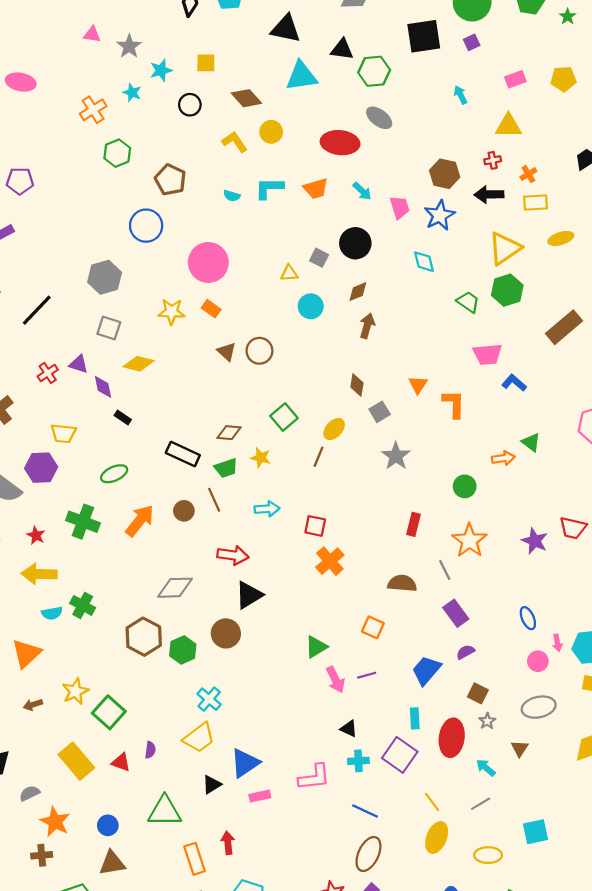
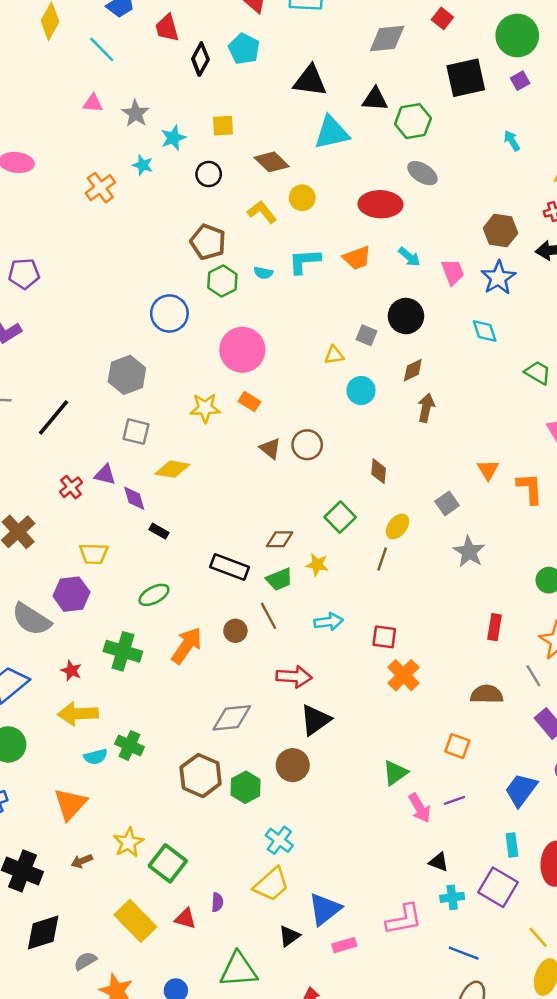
green hexagon: (117, 153) -> (222, 281), moved
brown pentagon: (170, 180) -> (208, 242), moved
brown diamond: (357, 385) -> (379, 471), moved

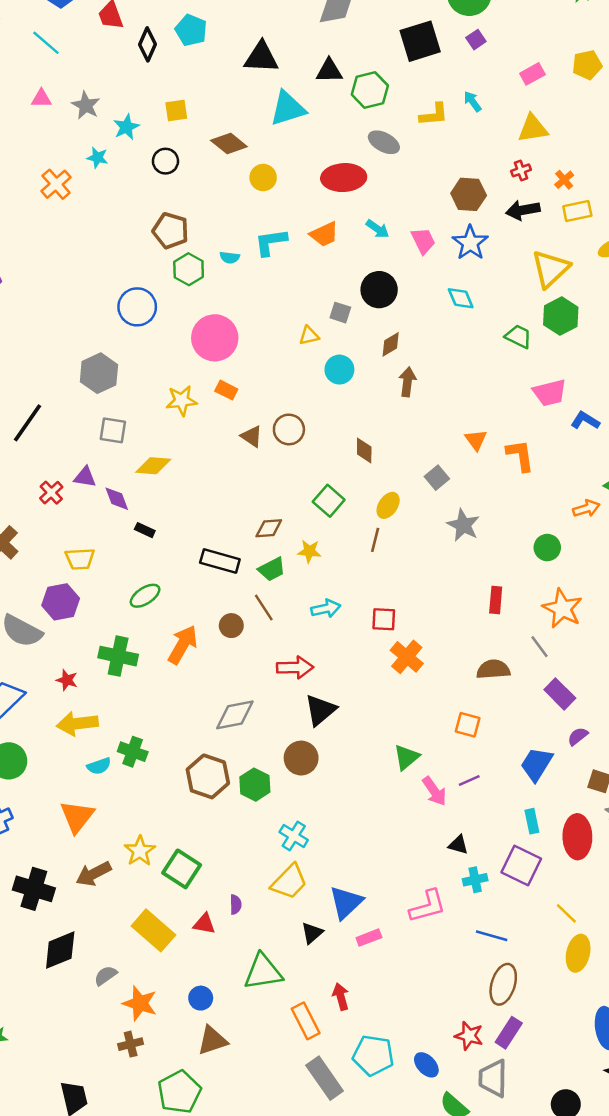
yellow L-shape: (262, 212) -> (434, 115), moved, turned 128
brown arrow: (82, 861) -> (94, 874), size x1.6

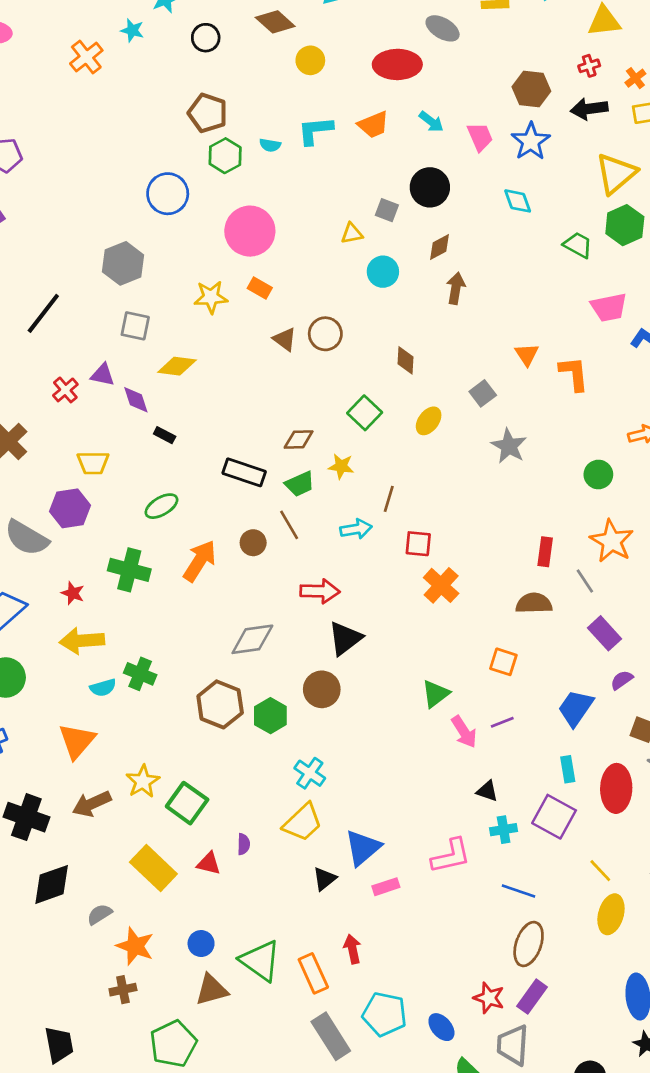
brown line: (375, 540) -> (389, 499), moved
red rectangle: (496, 600) -> (545, 552), moved
green triangle: (263, 972) -> (260, 961), moved, turned 42

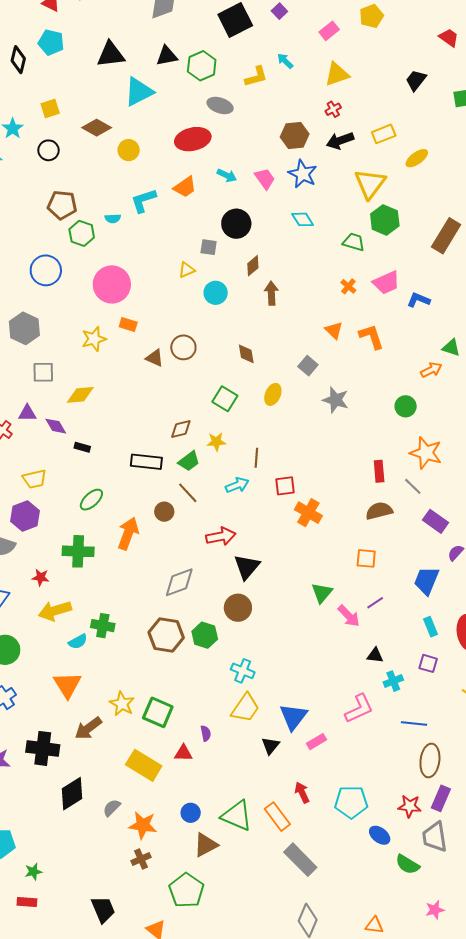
orange cross: (635, 78) -> (348, 286), moved
purple square: (554, 817) -> (428, 663), size x0.6
cyan pentagon: (385, 1014) -> (351, 802), moved

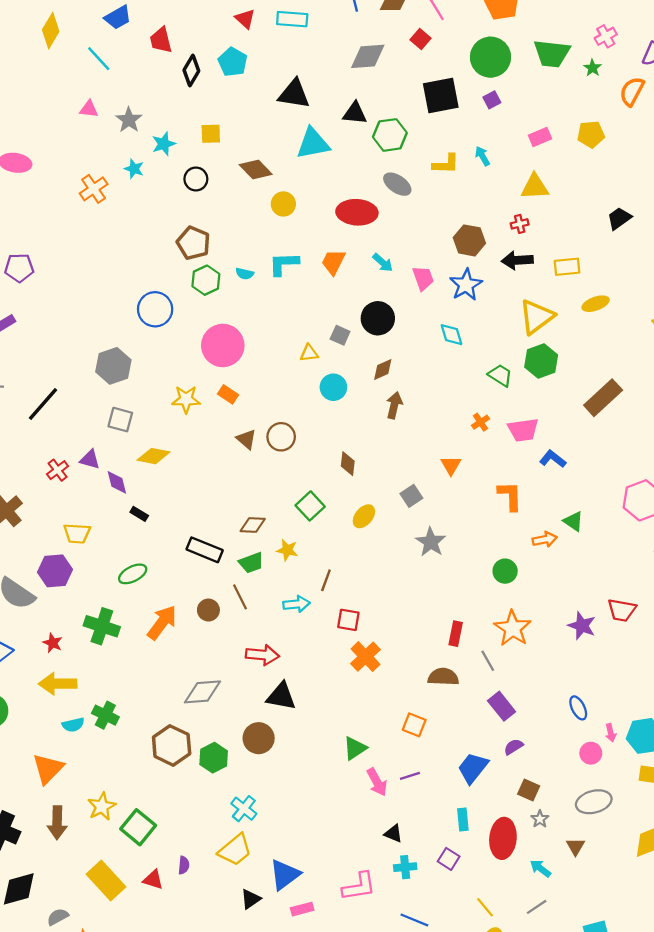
orange trapezoid: (185, 187) -> (333, 262), turned 135
orange L-shape: (371, 337) -> (510, 496), moved
black triangle: (247, 567) -> (281, 696), turned 44
brown arrow: (88, 728) -> (57, 823), turned -68

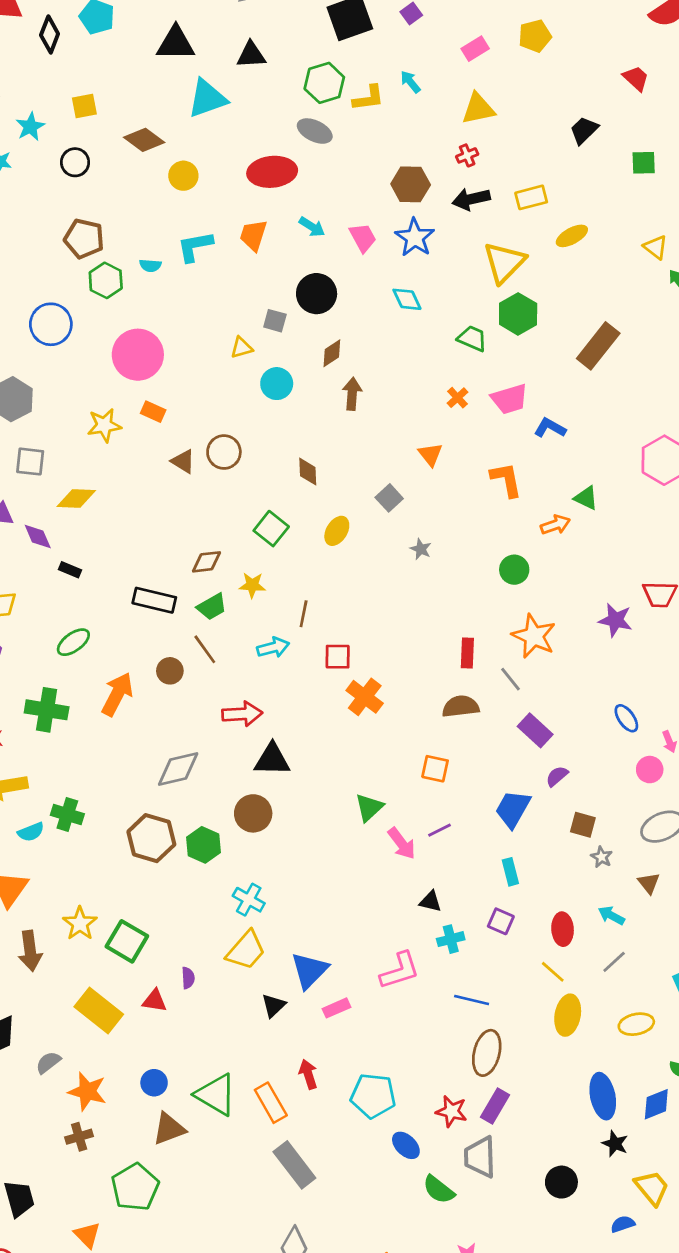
green hexagon: (390, 135) -> (324, 83), moved
gray star: (431, 542) -> (421, 549), size x0.6
red ellipse: (503, 838) -> (563, 929), moved, size x0.7

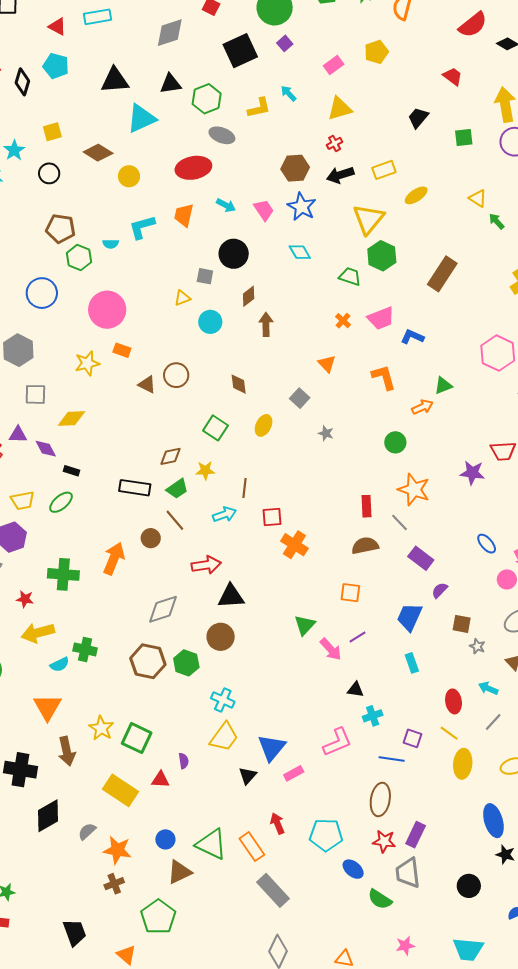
green hexagon: (324, 83) -> (207, 99), moved
green triangle: (586, 498) -> (443, 386), turned -42
green ellipse: (73, 642) -> (61, 502), moved
purple square: (501, 921) -> (412, 738), moved
brown ellipse: (487, 1053) -> (380, 799), moved

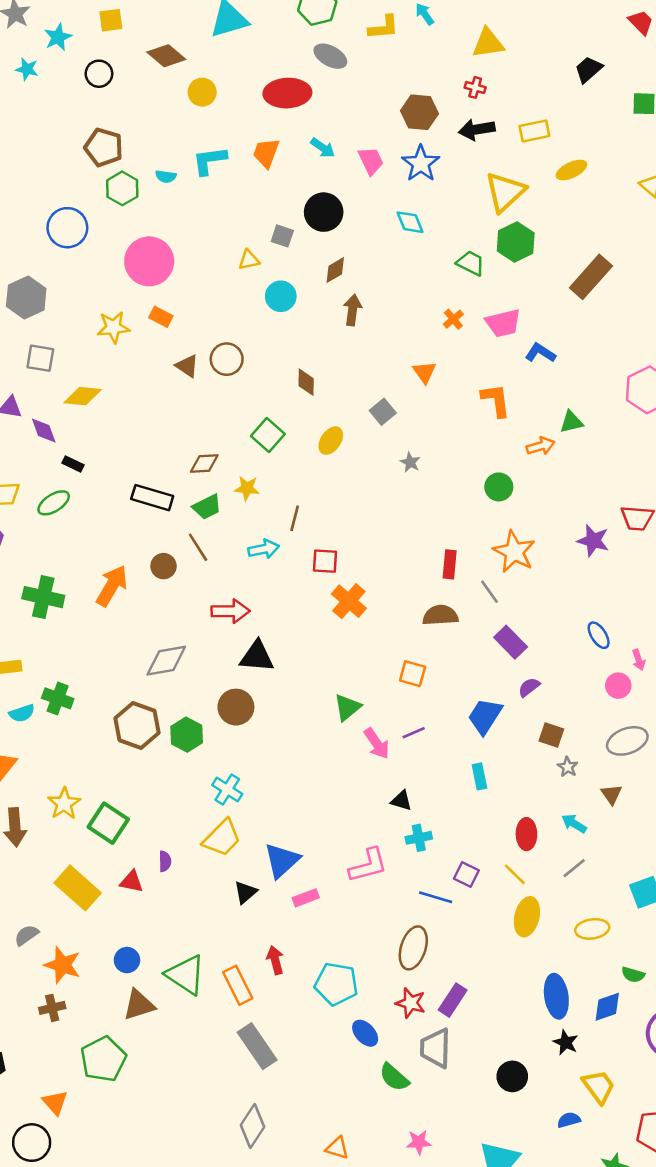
red cross: (335, 143) -> (475, 87), turned 35

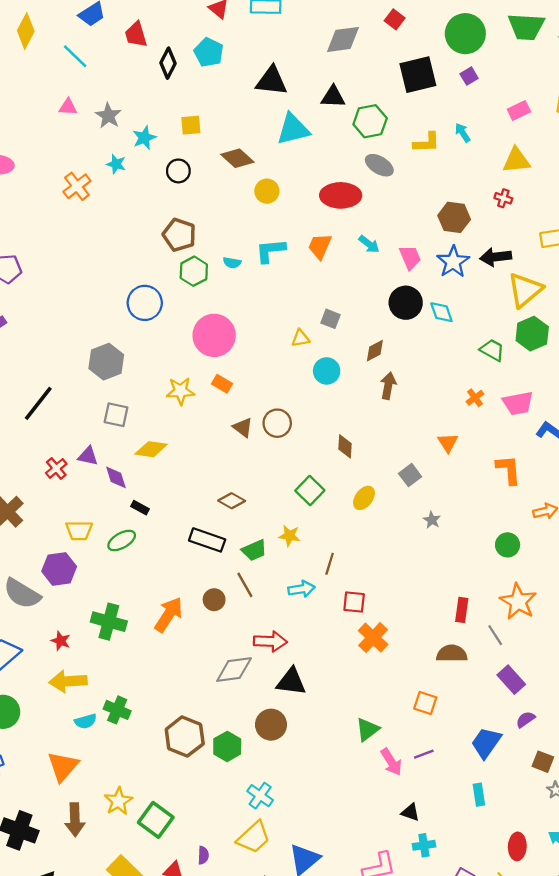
black arrow: (477, 130) -> (496, 257), moved
black circle: (324, 212) -> (406, 303), moved
brown diamond: (204, 463) -> (232, 501), moved, turned 30
gray diamond: (166, 661) -> (234, 670), moved

